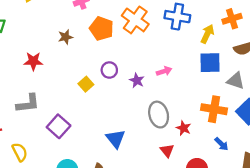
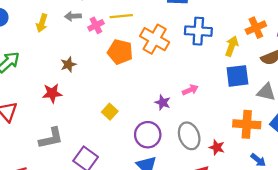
brown star: (65, 37) -> (68, 64), moved
purple circle: (109, 70) -> (148, 135), moved, size x1.5

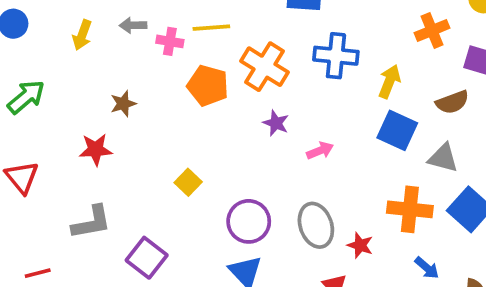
pink cross: (96, 25) -> (170, 41), turned 35
orange cross: (256, 28) -> (432, 30), moved
blue square: (237, 76) -> (397, 130), turned 30
purple star: (163, 102) -> (276, 123), moved

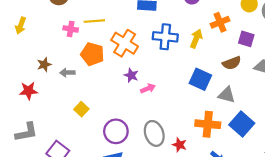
gray arrow: (133, 25) -> (67, 73), moved
yellow arrow: (389, 82) -> (196, 39), moved
pink arrow: (320, 151) -> (148, 89), moved

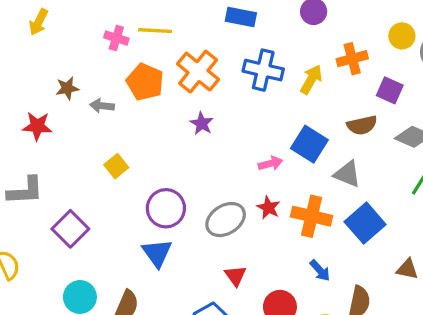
pink arrow: (148, 89) -> (270, 163), moved
gray ellipse: (154, 133) -> (226, 220), turned 70
red star: (179, 145) -> (268, 208), moved

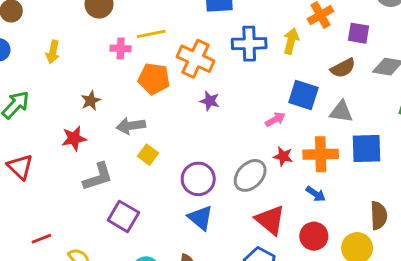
gray arrow: (102, 106) -> (131, 126), moved, size x1.4
gray L-shape: (25, 191) -> (98, 177), moved
blue square: (365, 223) -> (366, 148), turned -36
blue arrow: (320, 271) -> (316, 194), moved
red triangle: (235, 276) -> (270, 220), size x1.6

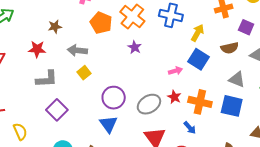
yellow arrow: (291, 41) -> (198, 33), moved
gray triangle: (341, 112) -> (237, 79), moved

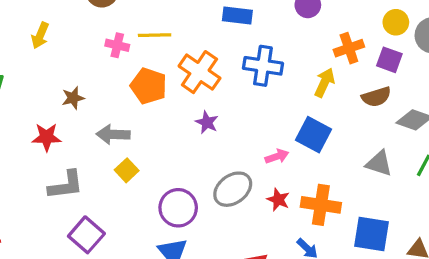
purple square: (246, 27) -> (389, 60), moved
yellow arrow: (198, 33) -> (325, 83), moved
brown semicircle: (230, 48) -> (376, 97), moved
gray ellipse: (149, 104) -> (233, 189), moved
blue square: (232, 106) -> (371, 234), moved

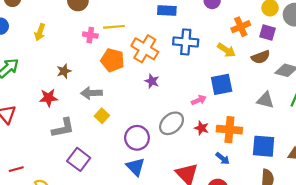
yellow arrow: (325, 83) -> (226, 50), turned 102
blue square: (314, 135) -> (222, 84), turned -35

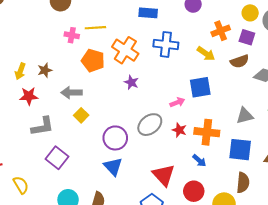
yellow arrow: (40, 32) -> (20, 71), moved
gray triangle: (265, 100) -> (245, 116), moved, turned -30

